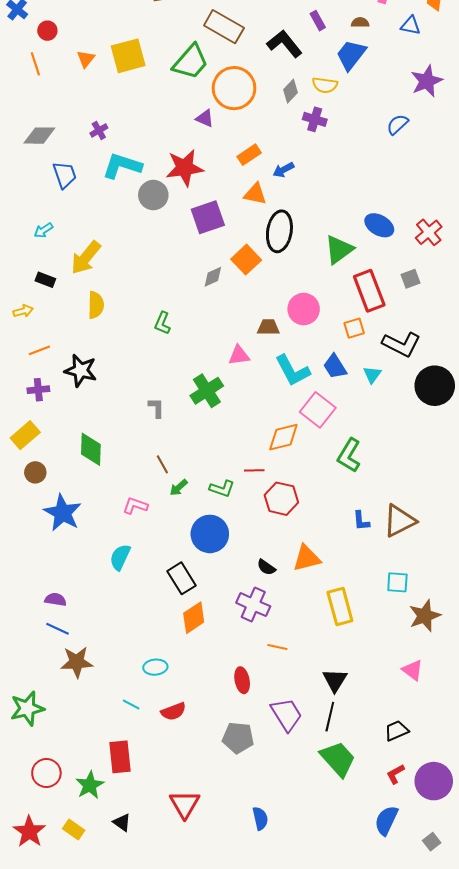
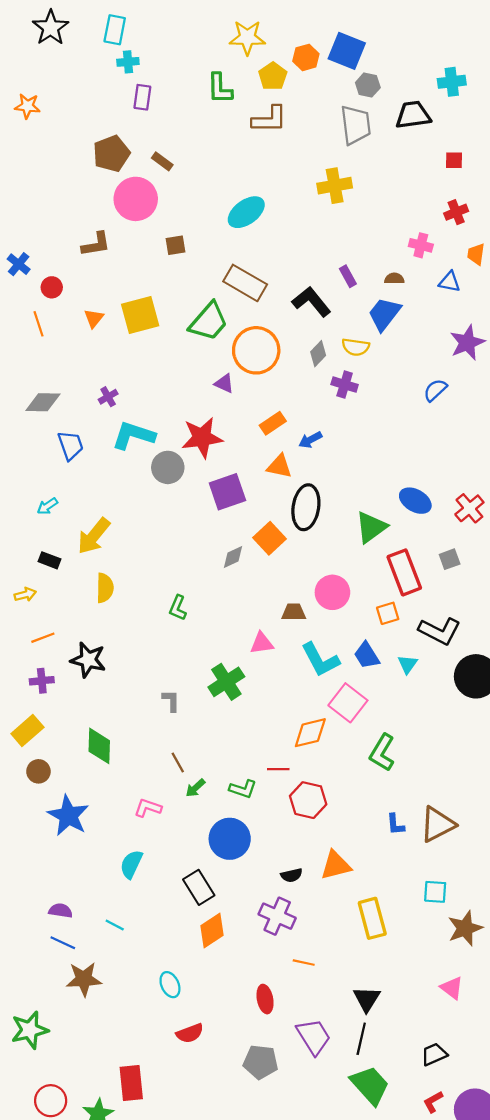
black semicircle: (266, 567) -> (292, 875), turned -48
cyan ellipse: (155, 667) -> (170, 985), turned 70
cyan line: (131, 704) -> (115, 925), moved

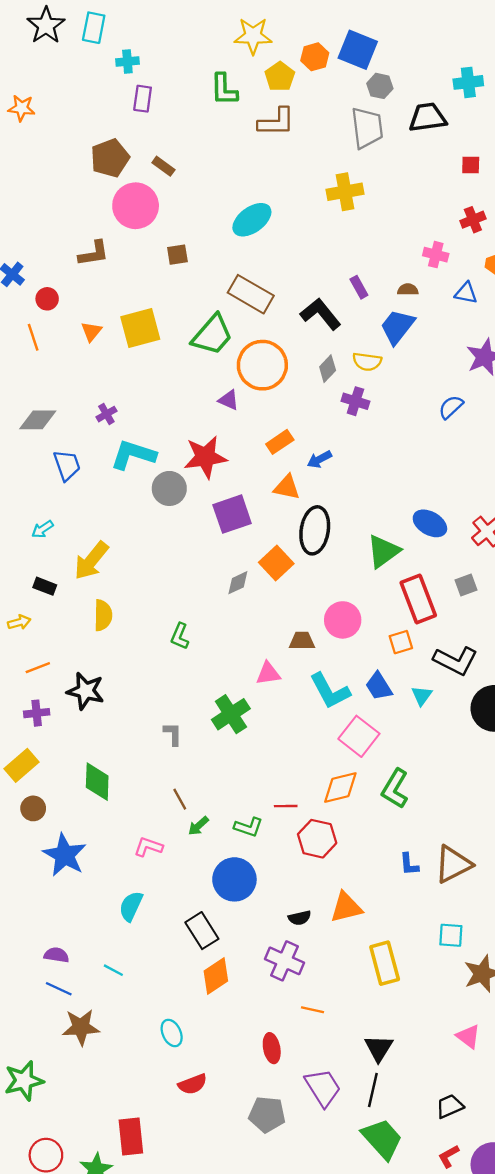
cyan rectangle: (115, 30) -> (94, 28), moved
orange diamond: (310, 733) -> (340, 787), moved

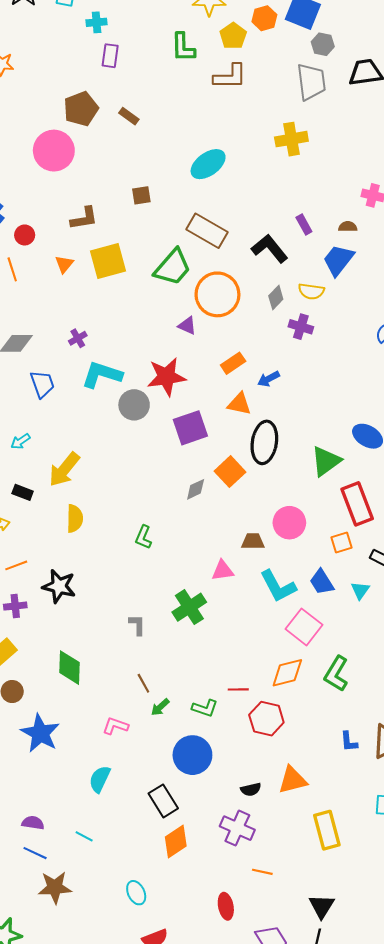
pink circle: (136, 206) -> (54, 151), moved
brown L-shape: (94, 253) -> (84, 218), moved

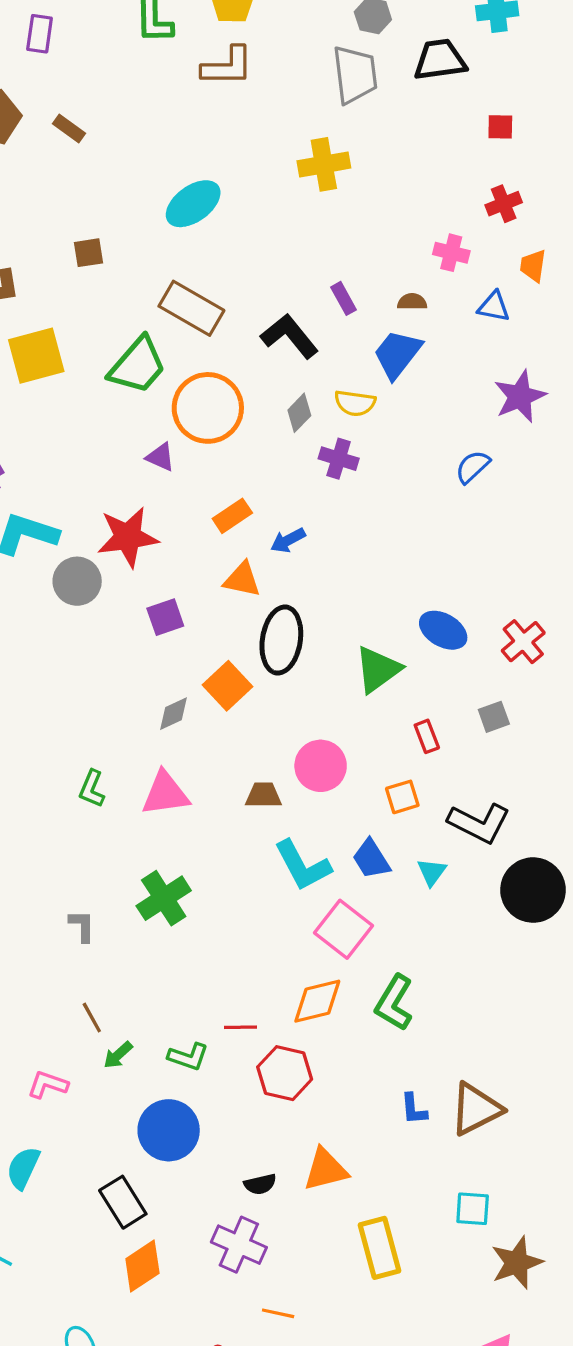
purple square: (190, 428) -> (165, 617), size x0.7
red rectangle: (357, 504) -> (427, 736), size x0.5
pink triangle: (223, 571) -> (165, 794), moved, size x1.4

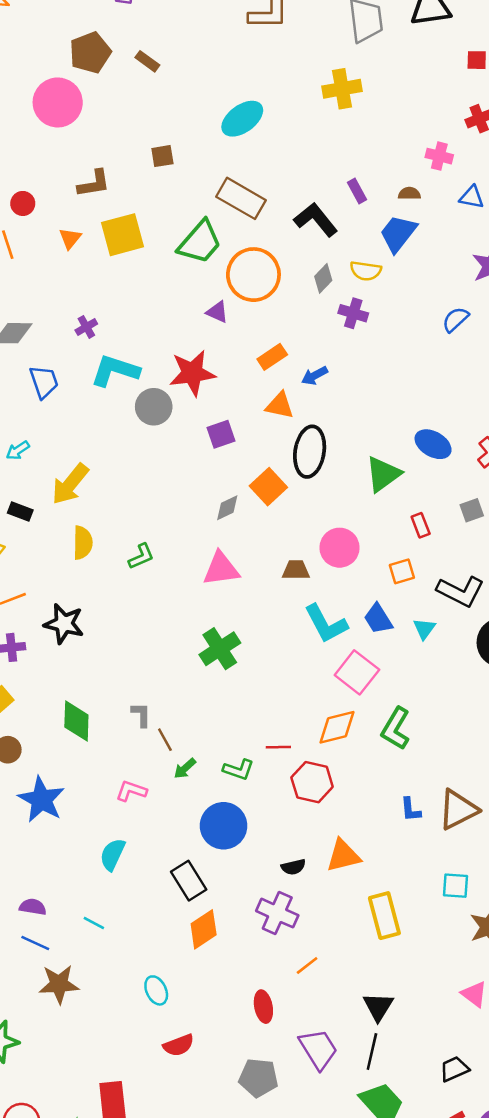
green L-shape: (92, 789) -> (141, 556), moved, turned -136
gray L-shape: (82, 926) -> (141, 715), moved
orange line: (278, 1313) -> (307, 965), turned -50

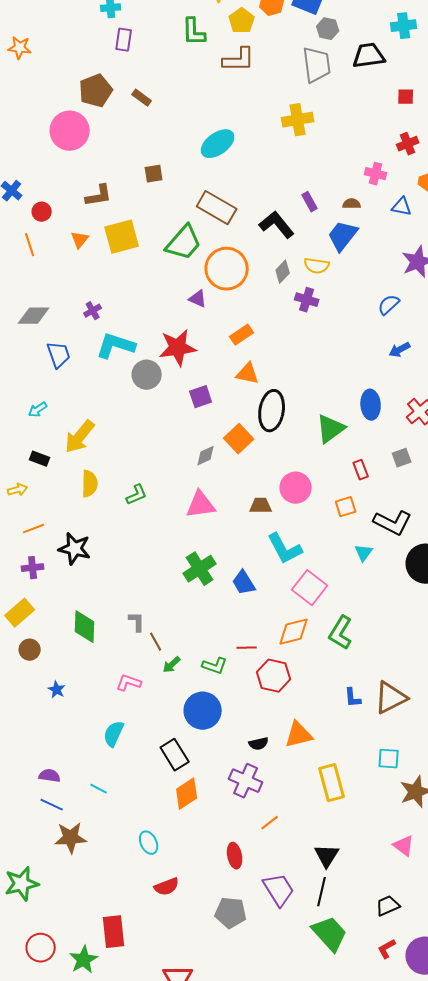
blue arrow: (315, 376) -> (400, 350), moved
blue ellipse: (433, 444) -> (371, 405), turned 56
blue trapezoid: (378, 619) -> (244, 583), moved
blue star: (41, 800) -> (57, 690), size x0.5

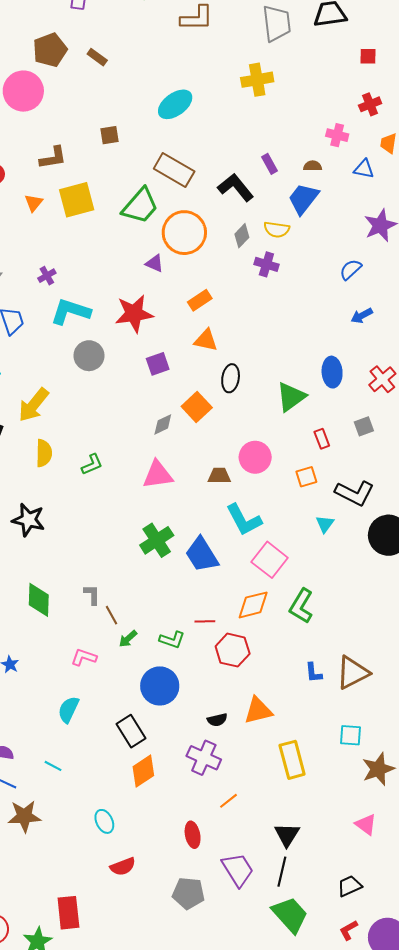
gray circle: (147, 375) -> (89, 356), moved
black ellipse: (272, 411) -> (231, 378), size x0.7
blue trapezoid: (244, 583) -> (202, 555), size x1.4

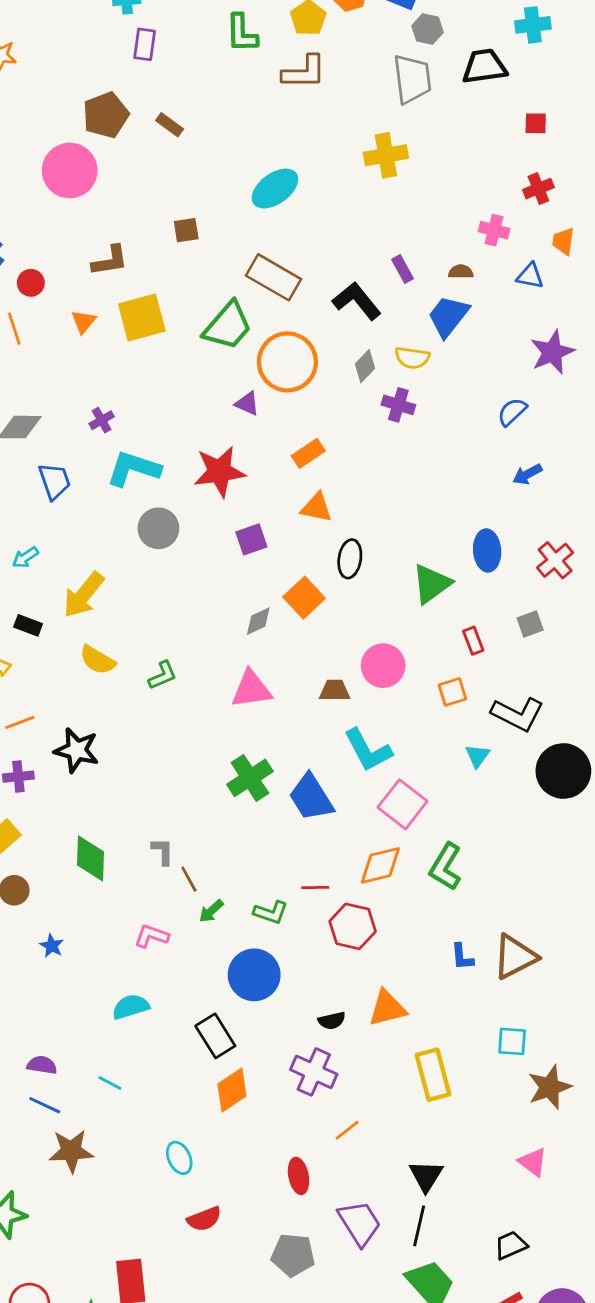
yellow semicircle: (44, 453) -> (97, 660), turned 120
cyan semicircle: (68, 710) -> (131, 1007), turned 48

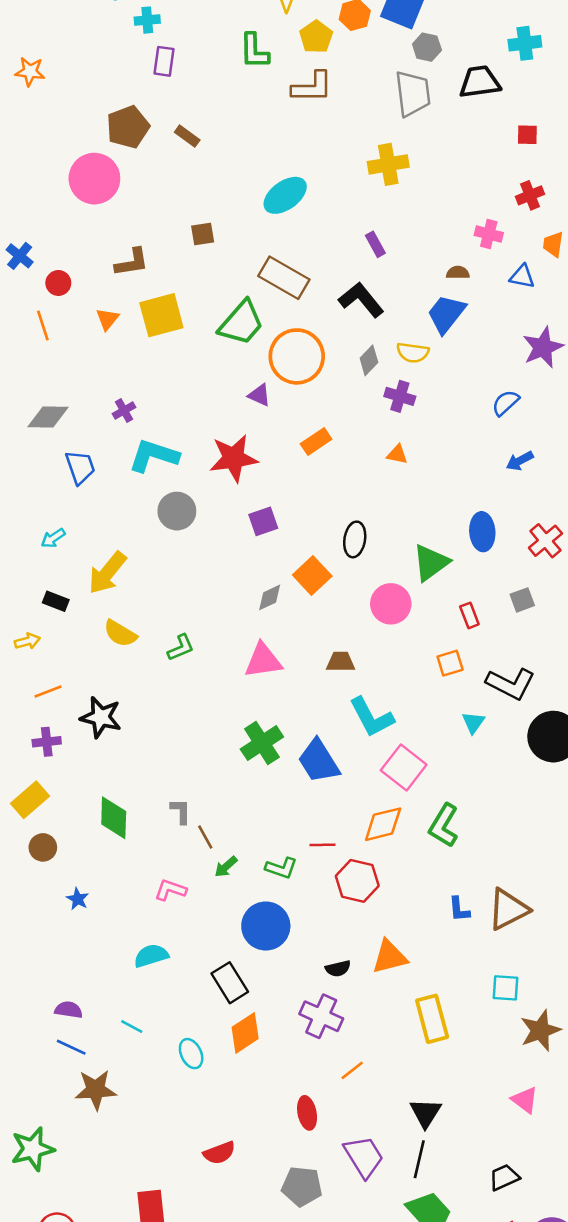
purple rectangle: (403, 269) -> (375, 244), moved
orange triangle: (317, 508) -> (397, 454), moved, size x0.7
pink circle: (383, 666) -> (391, 604), moved
cyan ellipse: (179, 1158) -> (191, 1054), moved

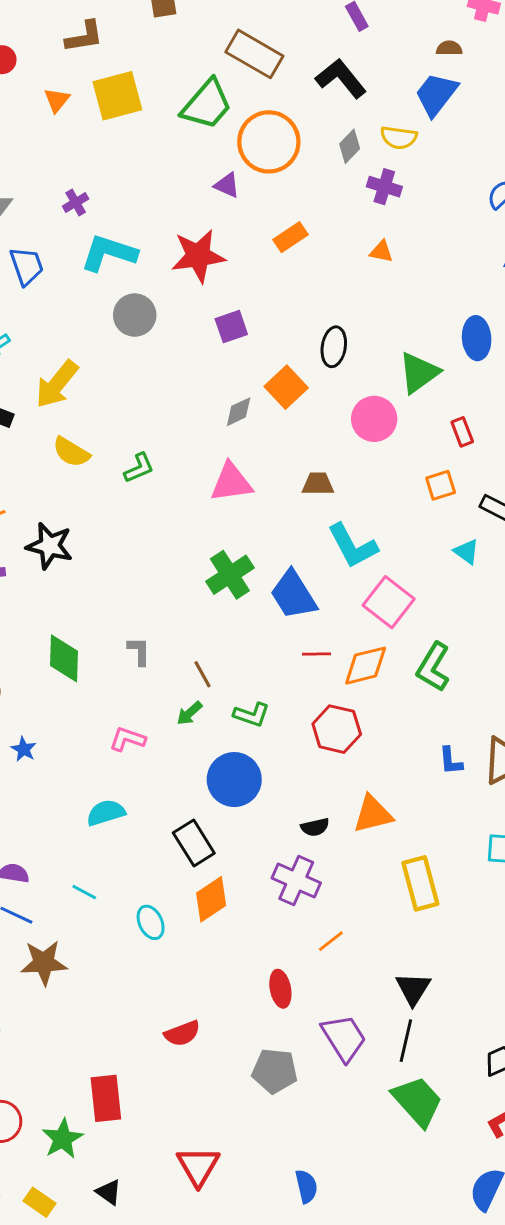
cyan triangle: (473, 722) -> (466, 552), turned -30
brown line: (205, 837) -> (202, 674), moved
red line: (323, 845) -> (316, 654), moved

